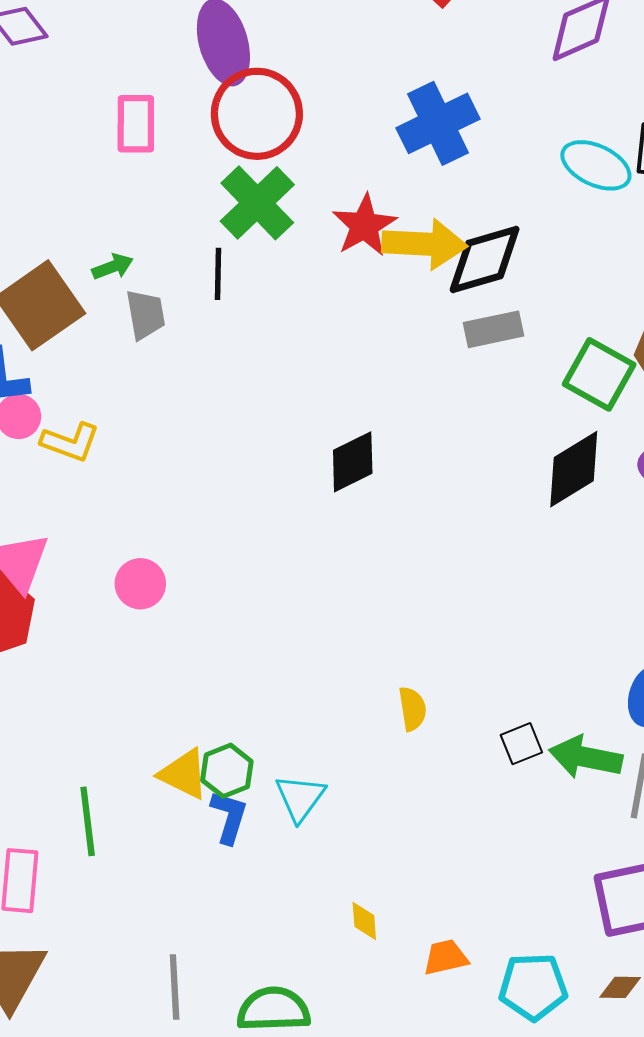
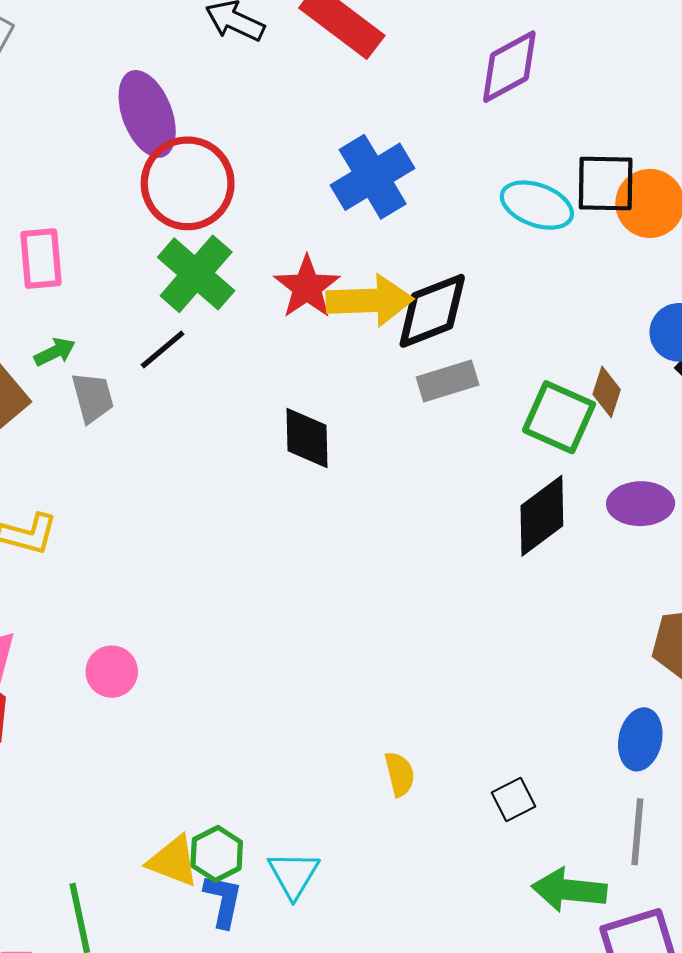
pink rectangle: (136, 124) -> (41, 259), moved
black line: (218, 274) -> (163, 350), turned 54
black diamond: (353, 462) -> (307, 438), moved, turned -60
green arrow: (586, 757) -> (569, 890), moved

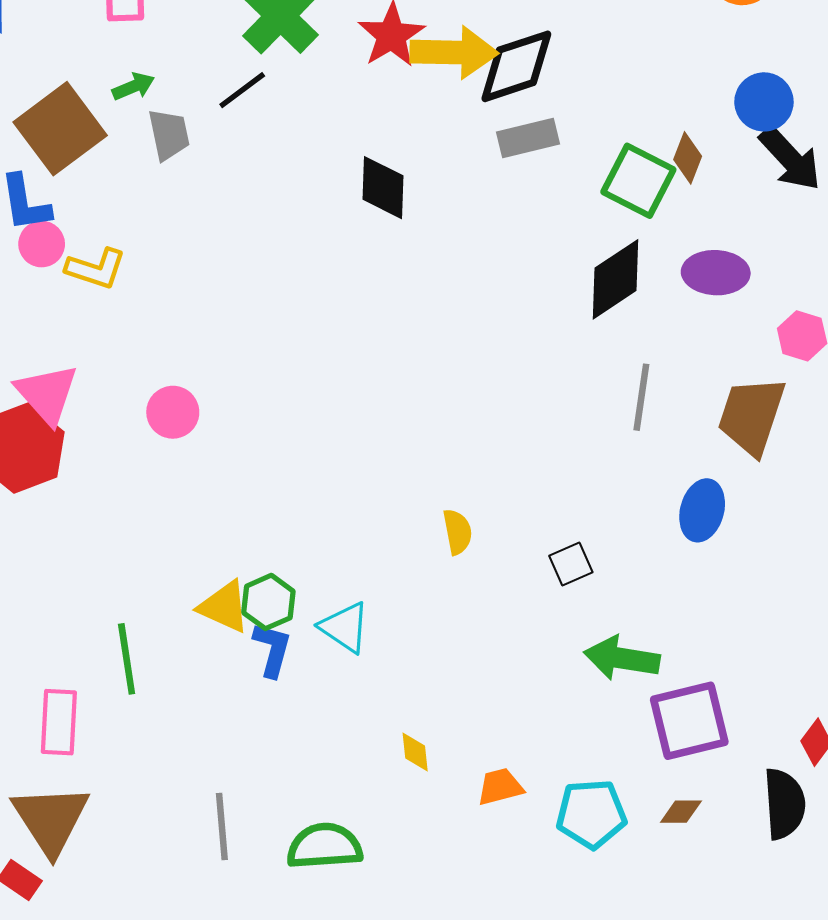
gray line: (637, 832) -> (641, 397), moved
cyan triangle: (294, 875) -> (345, 627), turned -30

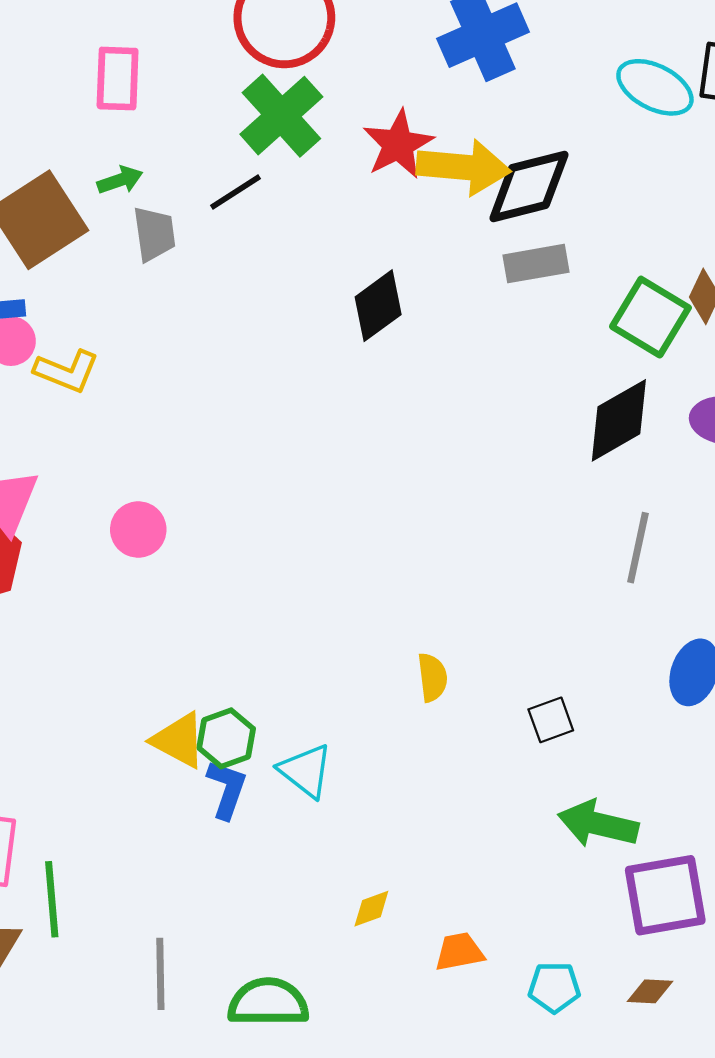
black diamond: (383, 188) -> (378, 306), turned 48
green line: (127, 659) -> (52, 899), moved
yellow diamond: (415, 752) -> (371, 909), turned 72
cyan pentagon: (591, 814) -> (554, 987), size x0.7

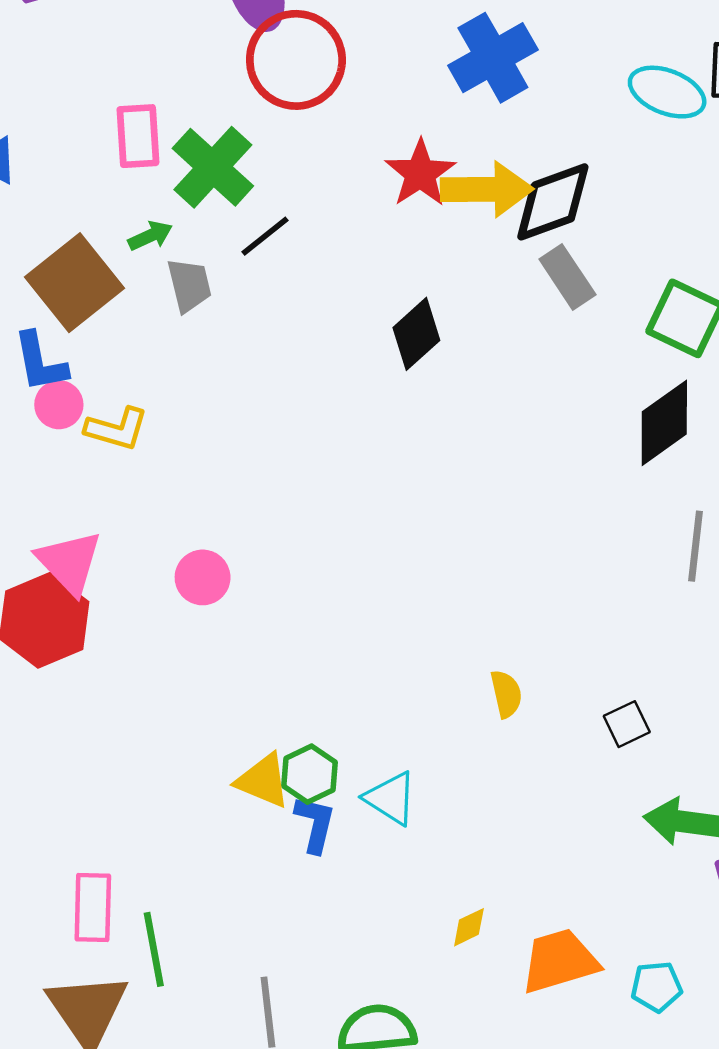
green cross: (281, 116) -> (213, 167), moved
gray rectangle: (536, 264) -> (567, 277), turned 72
orange trapezoid: (459, 952) -> (560, 961), size x1.6

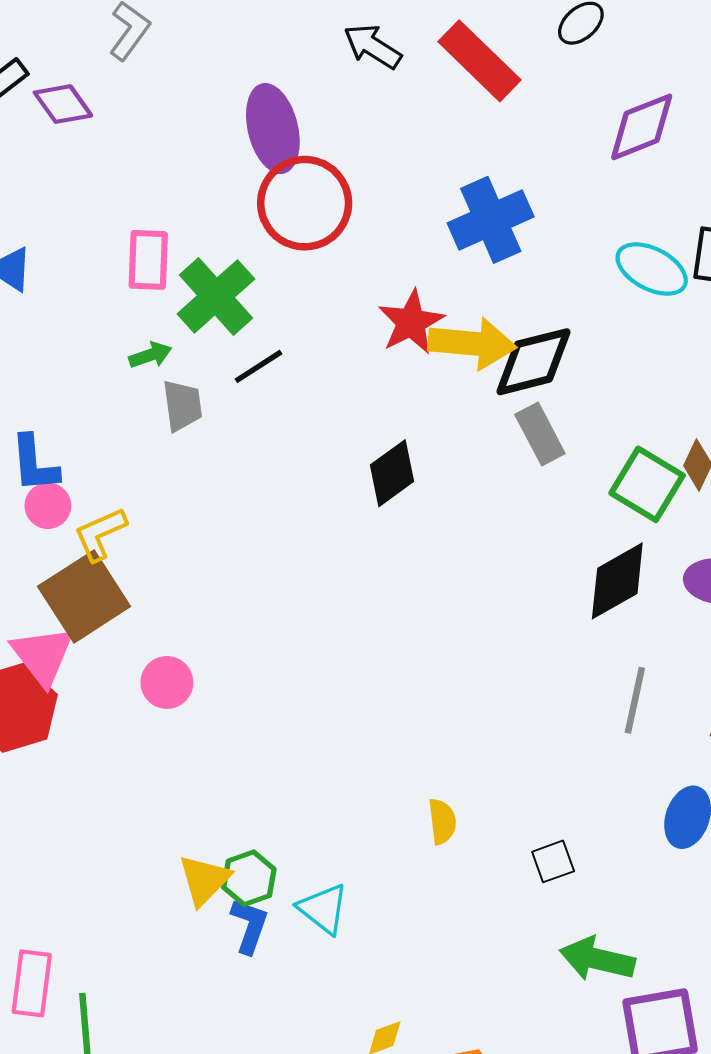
brown square: (74, 283) -> (84, 596), moved
yellow L-shape: (117, 429) -> (100, 534), turned 134
yellow triangle: (263, 781) -> (204, 880), turned 46

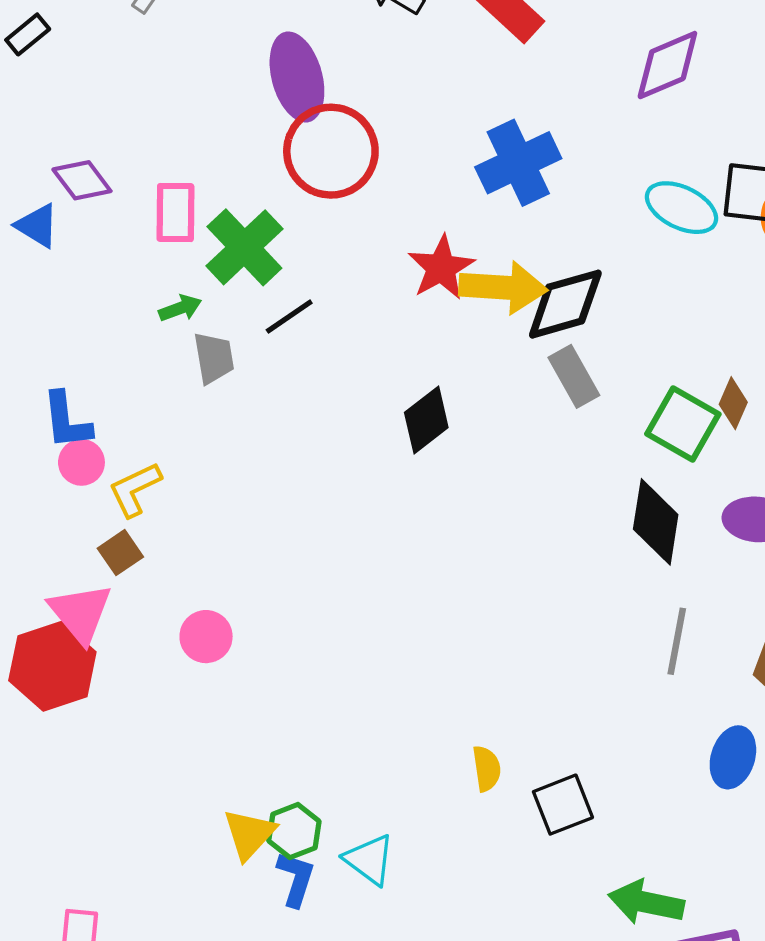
purple diamond: (63, 104) -> (82, 180), moved
black diamond: (617, 581) -> (656, 522), turned -50
brown square: (84, 596) -> (120, 553), size x0.5
black square: (553, 861) -> (563, 805), moved, size x1.4

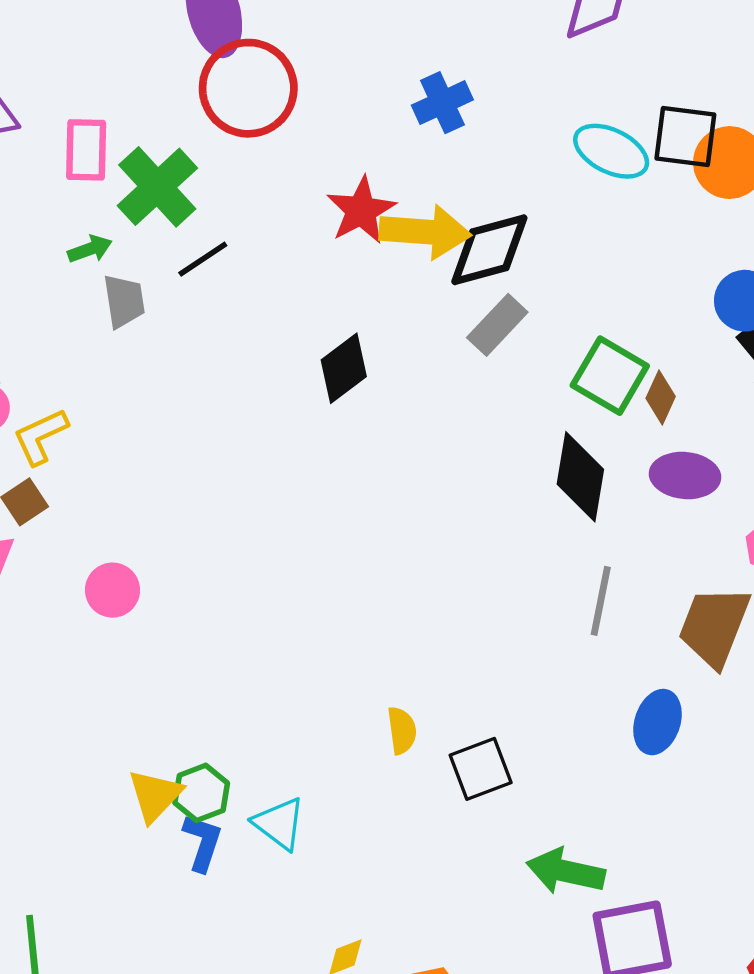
blue cross: (518, 163) -> (442, 103), size x0.7
gray rectangle: (574, 376) -> (497, 325), turned 72
brown diamond: (733, 403) -> (661, 397), moved

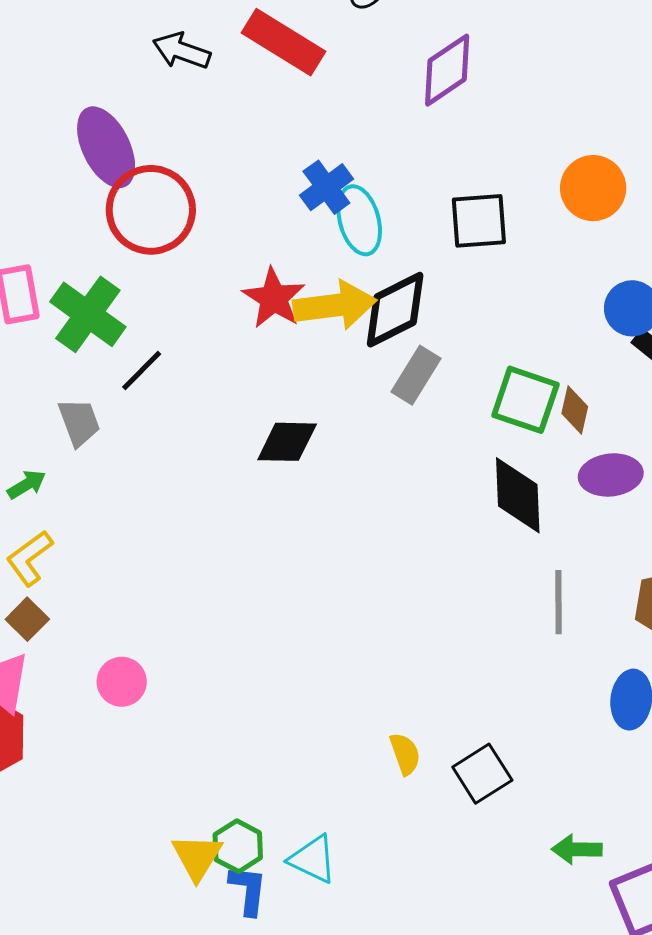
black square: (685, 137) -> (479, 221), moved
cyan ellipse: (611, 151) -> (359, 220), moved, turned 60
green arrow: (90, 249) -> (27, 485), moved
black diamond: (344, 368) -> (287, 442), turned 50
green arrow: (566, 871) -> (577, 849), size x0.7

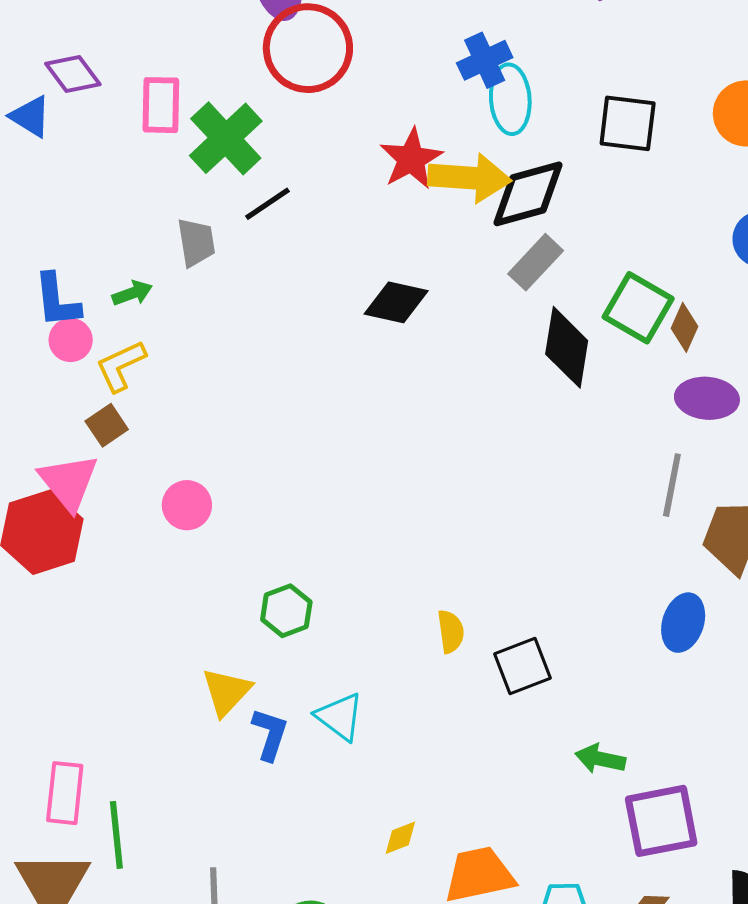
black diamond: (518, 495) -> (567, 347), moved
gray line: (559, 602) -> (672, 485), moved
green hexagon: (238, 846) -> (286, 611), moved

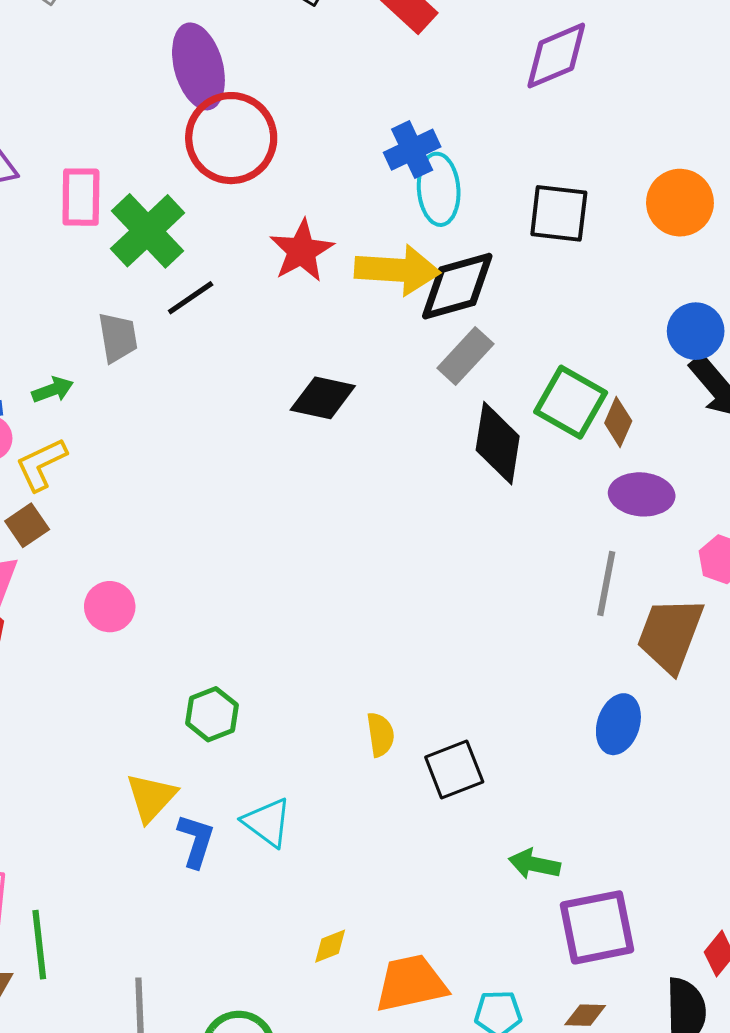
red star: (411, 159) -> (302, 251), moved

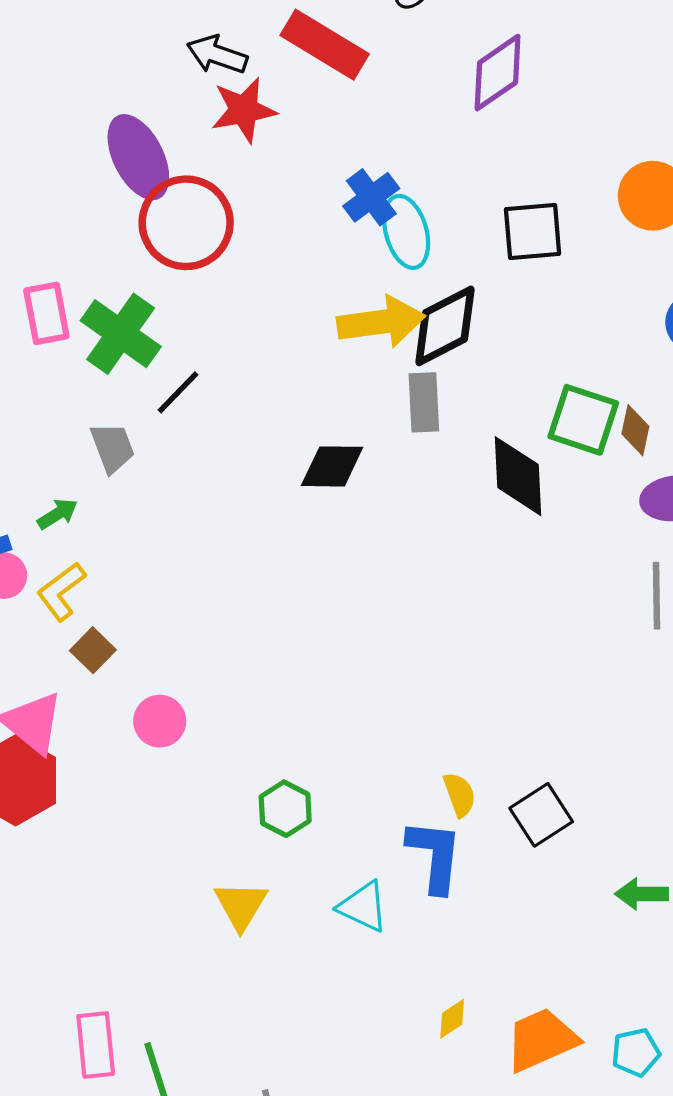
red star: (302, 251) -> (244, 110), moved, turned 30
gray rectangle: (465, 356) -> (424, 402), moved, turned -34
brown square: (27, 525) -> (93, 650), moved
blue L-shape: (196, 841) -> (435, 856), moved, size x1.4

